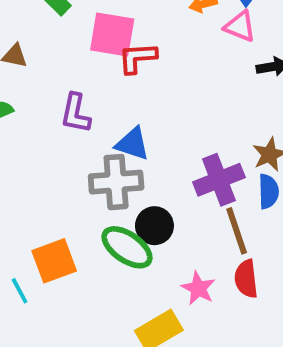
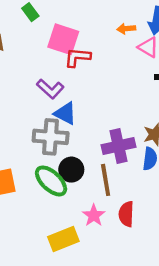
purple L-shape: (76, 113) -> (50, 89), moved, turned -68
brown line: (237, 231) -> (106, 180), moved

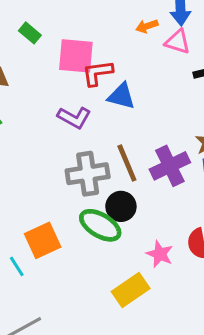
blue triangle: (65, 113) -> (121, 96), moved
brown line: (106, 180) -> (127, 163), moved

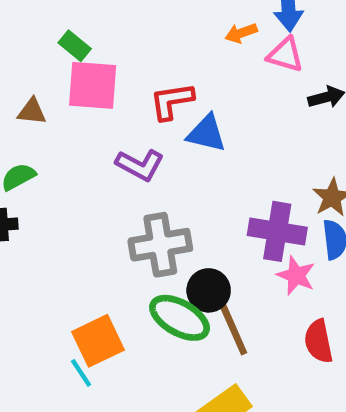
pink square: (76, 56) -> (93, 85), moved
brown line: (127, 163) -> (233, 329), moved
purple cross: (170, 166) -> (277, 231), turned 36
pink star: (160, 254) -> (296, 275), moved
cyan line: (17, 266) -> (81, 373), moved

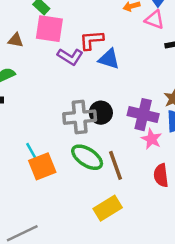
purple L-shape: (140, 165) -> (70, 57), moved
black circle: (209, 290) -> (101, 113), moved
cyan line: (81, 373) -> (31, 151), moved

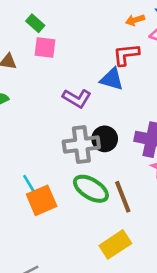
pink square: (49, 29) -> (45, 47), size x0.7
red L-shape: (91, 40) -> (126, 55), moved
purple L-shape: (70, 57) -> (77, 98), moved

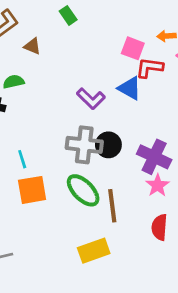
pink square: (45, 47) -> (133, 48), moved
cyan line: (29, 183) -> (22, 159), moved

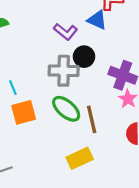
black circle: (108, 145) -> (84, 57), moved

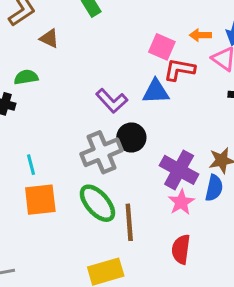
blue triangle: (97, 20) -> (156, 91), turned -35
gray cross: (64, 71) -> (102, 152), turned -32

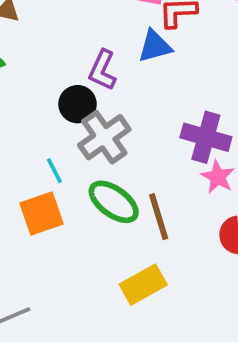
purple L-shape: (112, 101) -> (102, 70), turned 80
black circle: (131, 138) -> (78, 104), moved
cyan line: (31, 165) -> (54, 171), moved

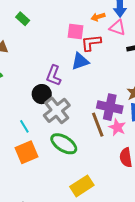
cyan line: (54, 171) -> (24, 126), moved
brown line: (159, 217) -> (98, 125), moved

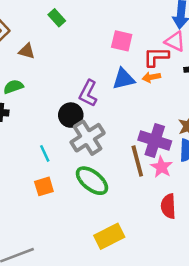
orange arrow: (98, 17) -> (151, 77), moved
red L-shape: (91, 43) -> (156, 57), moved
orange square: (27, 152) -> (44, 186), size x0.7

